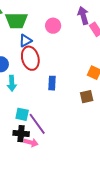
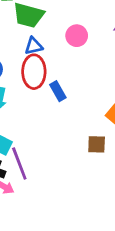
blue rectangle: (52, 83) -> (58, 91), moved, turned -48

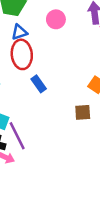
blue rectangle: (58, 91) -> (39, 84), moved

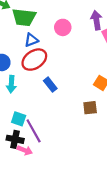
red ellipse: (22, 54) -> (34, 60), turned 65

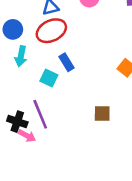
brown square: (90, 108) -> (102, 114), moved
cyan square: (19, 119) -> (49, 78), moved

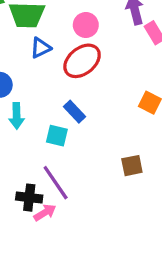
red ellipse: (51, 31) -> (82, 61), moved
pink arrow: (27, 136) -> (45, 213), turned -48

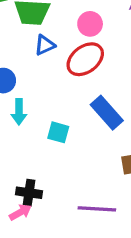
blue rectangle: (75, 112) -> (107, 113), moved, size x1.5
purple line: (56, 183) -> (97, 209), moved, turned -54
pink arrow: (45, 213) -> (20, 212), moved

